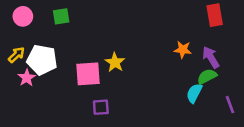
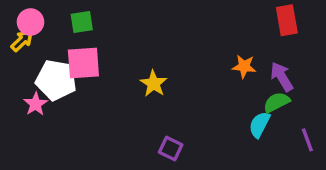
yellow arrow: (16, 55) -> (22, 41), moved
pink square: (88, 74) -> (83, 63), moved
purple square: (101, 107) -> (171, 148), moved, turned 30

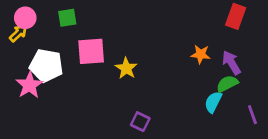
red rectangle: (287, 20) -> (236, 16), turned 30
pink square: (83, 63) -> (91, 51), moved
pink star: (36, 104) -> (29, 85), size x1.4

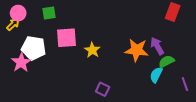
orange star: (201, 54) -> (137, 50), moved, size x1.6
purple arrow: (231, 63) -> (157, 46), moved

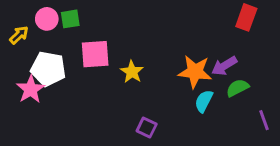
pink circle: (18, 13) -> (47, 19), moved
purple arrow: (157, 46) -> (224, 66), turned -90
cyan semicircle: (156, 75) -> (204, 101), moved

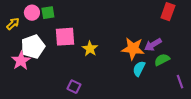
white pentagon: (48, 69) -> (33, 47), turned -30
purple square: (147, 127) -> (74, 87), moved

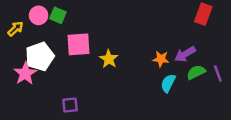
green square: (48, 13) -> (58, 15), turned 32
orange star: (133, 49) -> (161, 59), size x0.6
purple line: (180, 82) -> (218, 73), moved
purple square: (74, 87) -> (70, 105), moved, turned -32

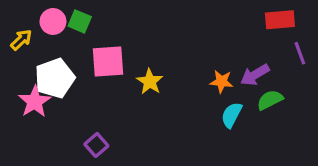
red rectangle: (203, 14) -> (280, 20), turned 65
purple line: (218, 73) -> (300, 53), moved
purple square: (70, 105) -> (96, 145), turned -35

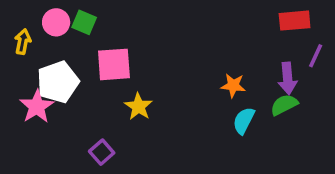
yellow arrow: (21, 40) -> (23, 42), turned -35
purple line: (300, 53) -> (316, 56), turned 45
purple arrow: (255, 75) -> (288, 78), moved, turned -64
yellow star: (150, 82) -> (138, 107), moved

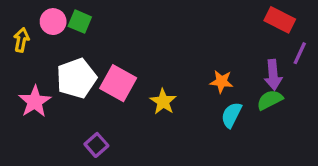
red rectangle: (295, 21) -> (280, 20), turned 32
pink square: (114, 64) -> (118, 83), moved, turned 33
white pentagon: (58, 82) -> (76, 78), moved
yellow star: (138, 107) -> (163, 102), moved

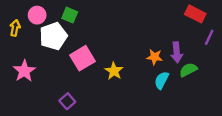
green square: (80, 22) -> (70, 15), moved
purple arrow: (273, 75) -> (177, 52), moved
white pentagon: (76, 78) -> (53, 36), moved
pink square: (118, 83) -> (82, 58), turned 30

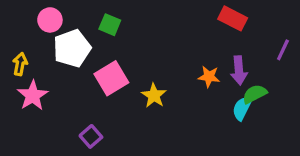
red rectangle: (195, 14) -> (233, 18), moved
green square: (70, 15) -> (110, 25), moved
yellow arrow: (15, 28) -> (20, 64), moved
cyan semicircle: (162, 80) -> (242, 108), moved

